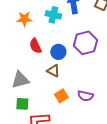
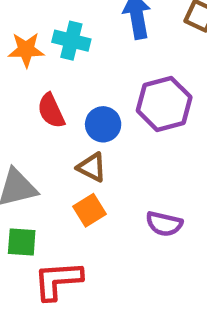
cyan cross: (53, 15) -> (71, 41), moved
orange square: (61, 96) -> (90, 210), moved

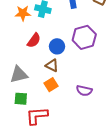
red semicircle: (51, 111) -> (34, 40), turned -119

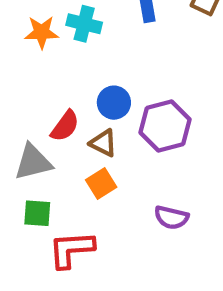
purple hexagon: (84, 37) -> (165, 126), moved
red semicircle: (34, 40) -> (65, 126), moved
purple semicircle: (84, 91) -> (171, 217), moved

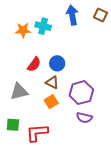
red semicircle: (65, 126) -> (34, 64), moved
purple hexagon: (165, 126) -> (81, 93), moved
green square: (37, 213) -> (13, 125), moved

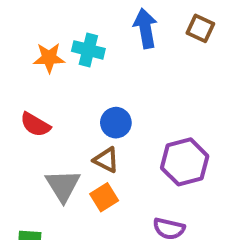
red semicircle: (34, 64) -> (35, 125), moved, turned 84
gray triangle: (19, 92) -> (63, 185), moved, turned -48
purple hexagon: (81, 93) -> (185, 162), moved

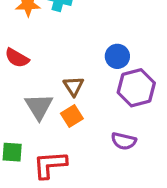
blue circle: (116, 123) -> (117, 56), moved
brown triangle: (106, 160) -> (73, 86), turned 30

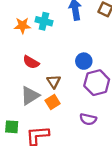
red semicircle: (17, 58) -> (31, 62), moved
gray triangle: (39, 107) -> (30, 96), turned 30

